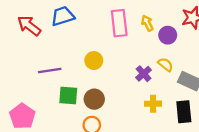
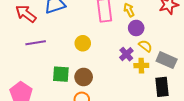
purple circle: (168, 35) -> (136, 28), moved
purple line: (50, 71) -> (36, 43), moved
yellow cross: (153, 104) -> (141, 66), moved

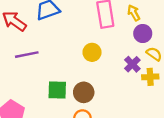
yellow circle: (83, 43) -> (92, 52), moved

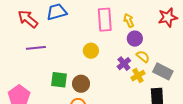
yellow cross: (150, 77) -> (138, 76), turned -32

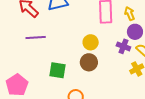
purple cross: (124, 64) -> (123, 46), moved, turned -32
brown circle: (81, 84) -> (89, 62), moved

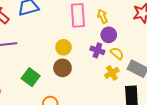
green square: (58, 70) -> (31, 77), turned 30

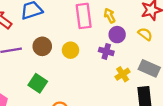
yellow semicircle: (117, 53) -> (145, 34), moved
brown circle: (62, 68) -> (42, 46), moved

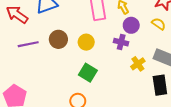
green square: (38, 83) -> (88, 73), moved

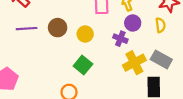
yellow semicircle: (159, 24) -> (160, 25), turned 40
yellow cross: (138, 64) -> (134, 63), size x1.5

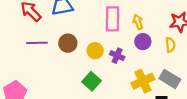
purple cross: (120, 39) -> (117, 56), moved

